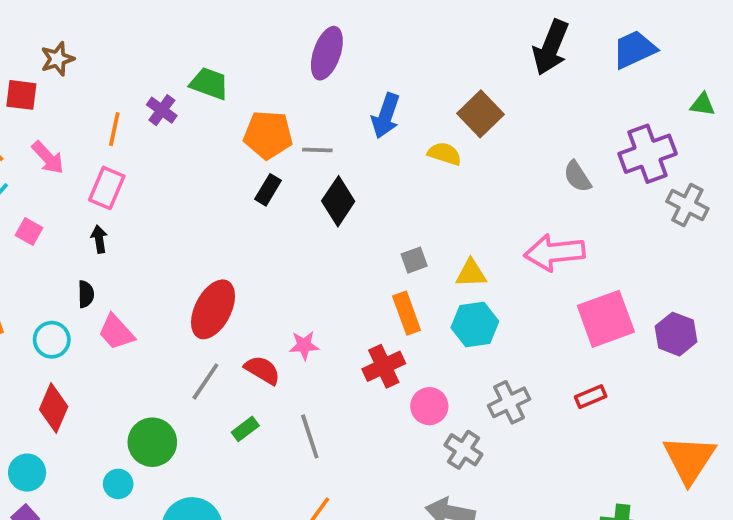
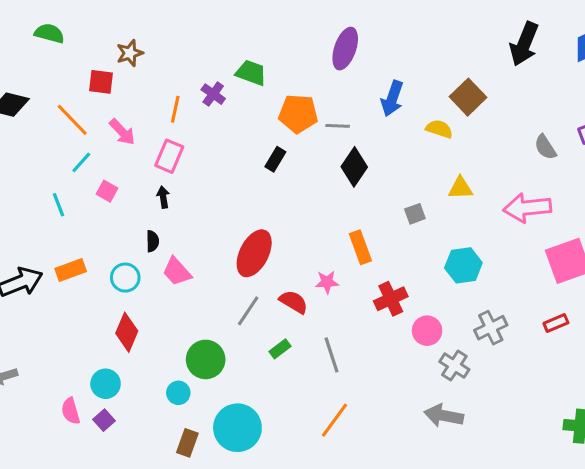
black rectangle: (268, 190) -> (275, 159), moved
yellow triangle: (471, 273) -> (460, 188), moved
orange rectangle: (407, 313) -> (360, 247), moved

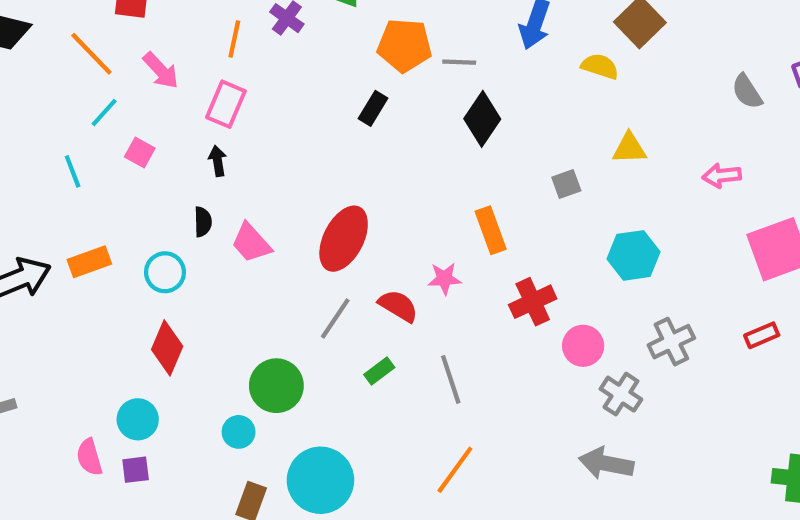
pink arrow: (527, 208) -> (722, 176), size x0.6
pink trapezoid: (177, 271) -> (251, 243), moved
purple square: (104, 420) -> (136, 470), turned 35

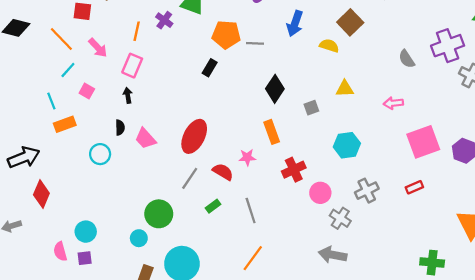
black diamond: (482, 119) -> (275, 89), moved
orange rectangle: (89, 262) -> (65, 124), moved
red diamond: (167, 348) -> (41, 194), moved

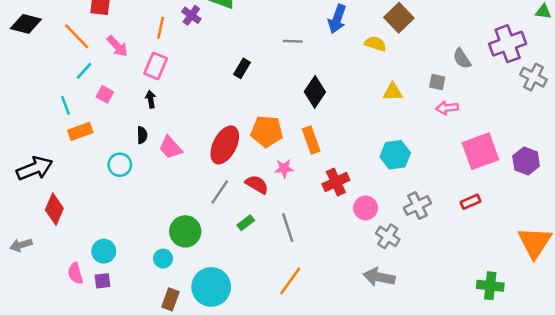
orange pentagon: (226, 35) -> (267, 131), moved
gray square: (311, 108) -> (437, 82), moved, turned 32

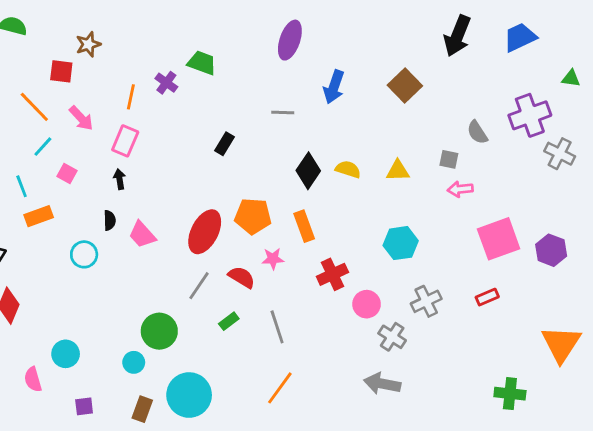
yellow semicircle: (375, 44) -> (348, 169), moved
purple square: (103, 281) -> (84, 406), moved

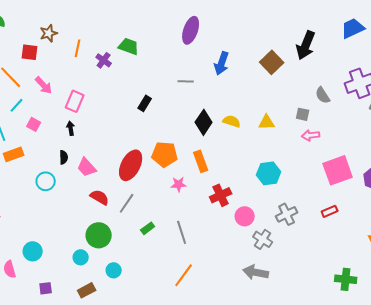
black arrow: (457, 36) -> (306, 45), moved
orange line: (131, 97) -> (78, 48), moved
red semicircle: (242, 277) -> (100, 197), moved
cyan circle: (189, 395) -> (114, 270), moved, size x0.5
brown rectangle: (142, 409) -> (87, 290), turned 42

